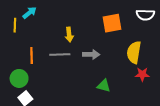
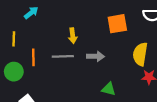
yellow line: (15, 25) -> (14, 39), moved
green circle: (19, 78) -> (14, 72), moved

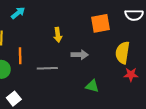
gray line: (63, 56) -> (47, 68), moved

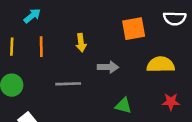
yellow semicircle: (123, 53) -> (161, 65), turned 80
orange line: (20, 56) -> (41, 47), moved
red star: (131, 75) -> (171, 102), moved

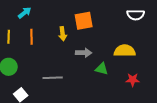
orange square: (134, 29) -> (84, 21), moved
gray line: (68, 84) -> (53, 78), moved
green triangle: (123, 106) -> (102, 69), moved

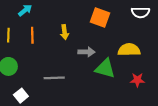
orange square: (84, 21) -> (100, 18), moved, turned 30
green triangle: (102, 69) -> (105, 69), size x1.5

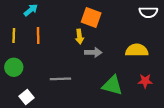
orange square: (100, 18) -> (91, 17), moved
yellow arrow: (65, 32) -> (79, 37), moved
green triangle: (105, 69) -> (112, 85), moved

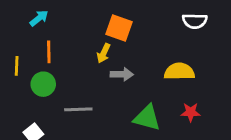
yellow line: (14, 35) -> (17, 66), moved
yellow arrow: (79, 37) -> (104, 53), turned 32
green circle: (14, 67) -> (43, 84), moved

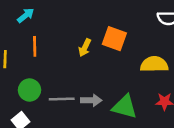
orange square: (119, 28) -> (114, 39), moved
gray arrow: (122, 74) -> (91, 100), moved
green circle: (43, 84) -> (30, 90), moved

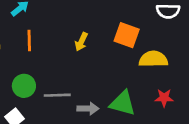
orange square: (114, 39) -> (127, 35), moved
gray arrow: (91, 100) -> (88, 109), moved

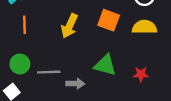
yellow arrow: (81, 42) -> (69, 26), size x1.5
yellow semicircle: (153, 59) -> (144, 27), moved
green triangle: (123, 103) -> (105, 65), moved

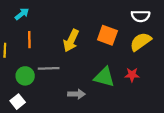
yellow semicircle: (144, 27) -> (141, 42), turned -35
gray line: (49, 72) -> (49, 68), moved
red star: (141, 74) -> (132, 75), moved

